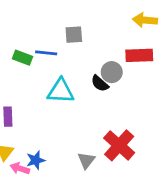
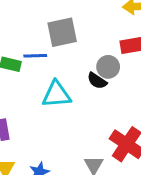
gray square: (74, 35) -> (62, 32), size x1.5

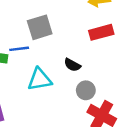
gray circle: (108, 67) -> (86, 90), moved

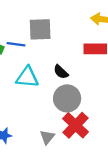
gray circle: (86, 90) -> (67, 98), size x1.5

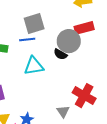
blue line: (16, 44) -> (27, 40), moved
gray circle: (67, 98) -> (69, 41), moved

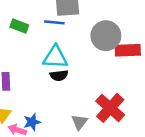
red rectangle: (84, 28) -> (128, 50), moved
black semicircle: (60, 54) -> (59, 75), moved, turned -48

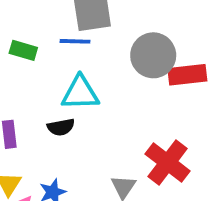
black semicircle: (59, 75) -> (61, 127), moved

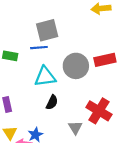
gray circle: (153, 55) -> (76, 66), moved
black semicircle: (61, 127) -> (52, 102), moved, turned -48

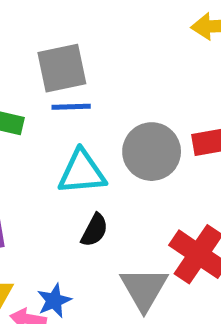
gray square: (47, 30) -> (62, 68), moved
gray triangle: (75, 128) -> (144, 289), size x1.5

